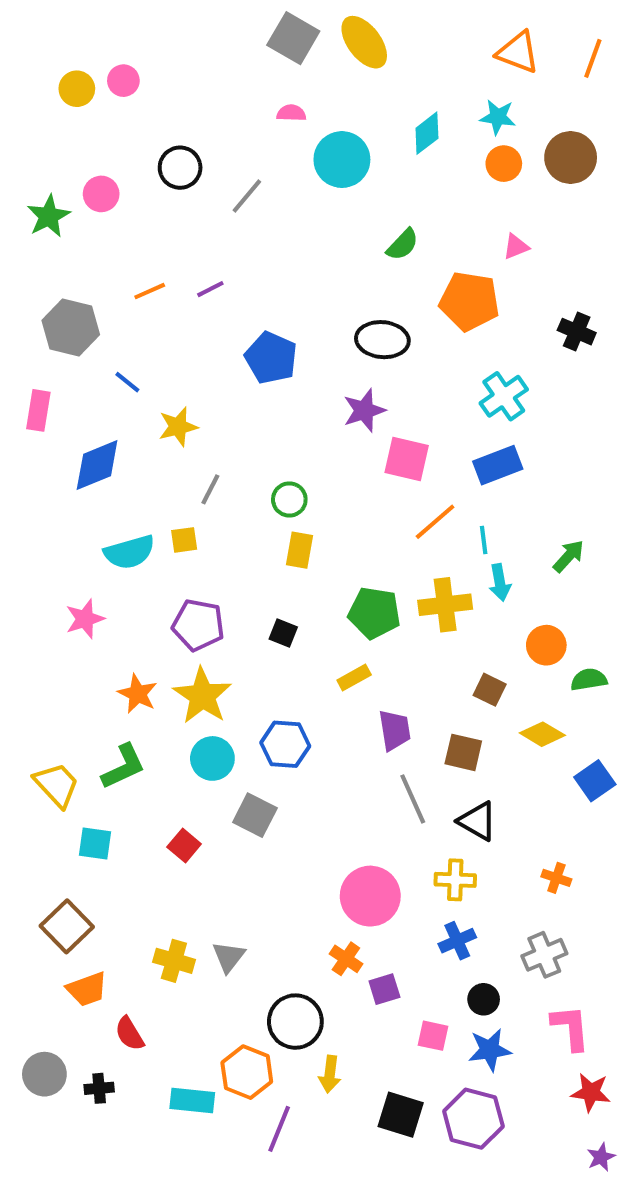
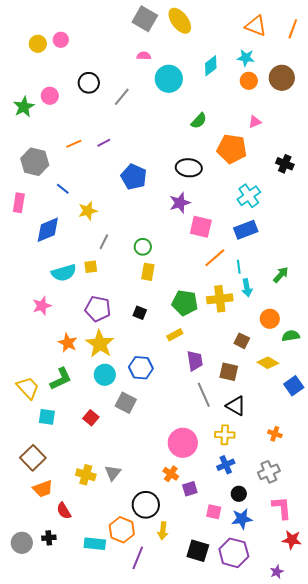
gray circle: (44, 1074) -> (22, 543), moved
purple star: (601, 1157) -> (277, 572), moved

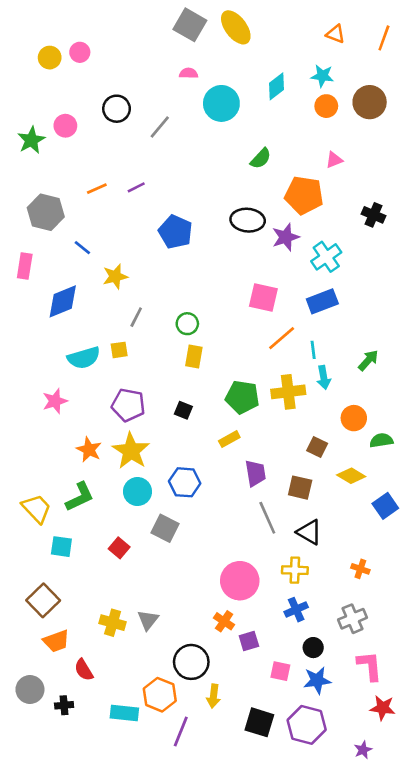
orange triangle: (256, 26) -> (335, 34), size x0.7
purple star: (180, 203) -> (286, 237), moved
gray circle: (22, 543) -> (30, 689), moved

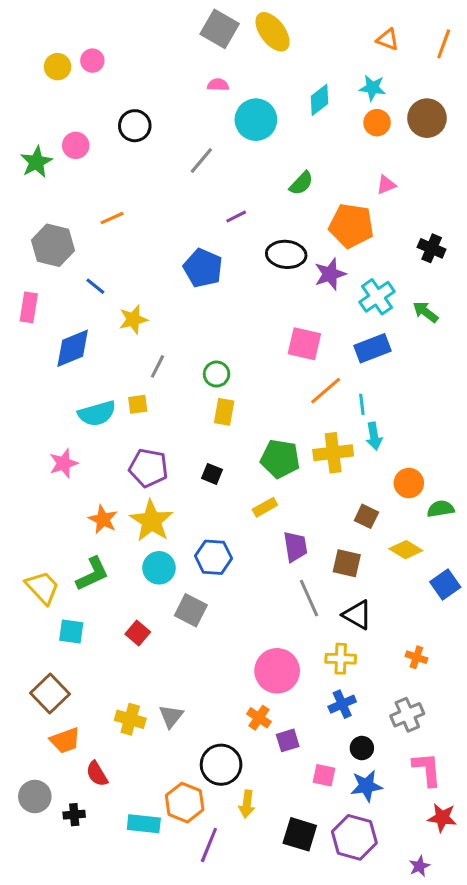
gray line: (160, 127) -> (201, 161), moved
purple line: (136, 187) -> (236, 217), moved
green arrow: (368, 360) -> (425, 312), moved, turned -95

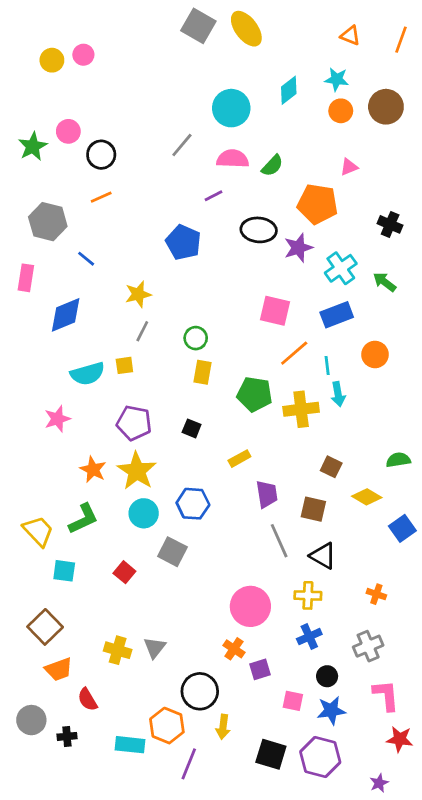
pink semicircle: (218, 85) -> (233, 159), moved, size x1.6
black circle: (135, 126) -> (101, 155), moved
yellow star: (133, 320) -> (138, 294), moved
green pentagon: (280, 459) -> (255, 394), moved
orange circle: (409, 483) -> (375, 355), moved

